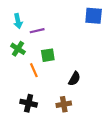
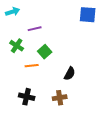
cyan arrow: (18, 21) -> (13, 12), moved, turned -96
green square: (48, 55) -> (45, 52), turned -32
orange line: (34, 70) -> (32, 66), turned -72

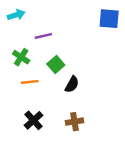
orange line: (32, 66) -> (30, 82), moved
black semicircle: (70, 74) -> (72, 84), moved
black cross: (27, 97) -> (33, 120), turned 35

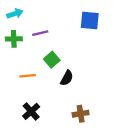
blue square: (109, 19) -> (90, 20), moved
green cross: (21, 57) -> (14, 39), moved, turned -35
brown cross: (74, 122) -> (81, 114), moved

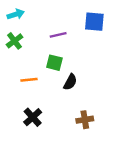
purple line: (40, 33) -> (58, 35), moved
green cross: (14, 39) -> (15, 41), turned -35
green square: (52, 60) -> (54, 63), turned -35

